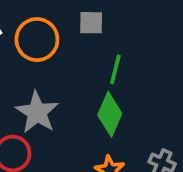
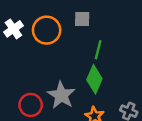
gray star: (37, 112) -> (61, 95), moved

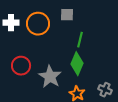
white cross: (13, 29) -> (11, 23), turned 35
red circle: (31, 105) -> (21, 66), moved

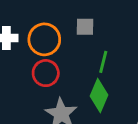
red circle: (21, 66) -> (46, 73), moved

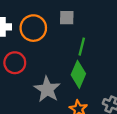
red circle: (46, 73) -> (15, 63), moved

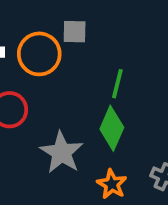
gray square: (67, 18) -> (75, 32), moved

